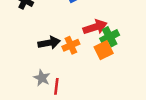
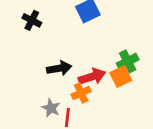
red arrow: (95, 27) -> (92, 76), moved
orange cross: (71, 45) -> (81, 93), moved

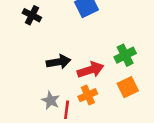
orange square: (121, 76) -> (128, 87), moved
orange cross: (81, 93) -> (88, 95), moved

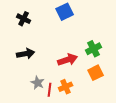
black arrow: (59, 62) -> (26, 54), moved
orange cross: (88, 95) -> (66, 87), moved

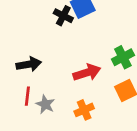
black cross: (24, 19) -> (63, 16), moved
red line: (50, 90) -> (27, 96), moved

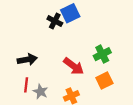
red arrow: (87, 73) -> (74, 66), turned 55

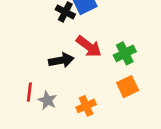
black arrow: (27, 60) -> (61, 60), moved
red arrow: (74, 66) -> (89, 46), moved

